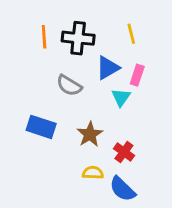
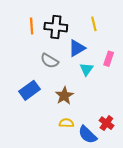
pink rectangle: (137, 75) -> (109, 59), moved
blue rectangle: (41, 127) -> (29, 90), turned -54
red cross: (124, 152) -> (106, 123), moved

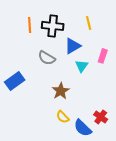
blue rectangle: (29, 90) -> (15, 81), moved
yellow semicircle: (66, 123) -> (63, 117), turned -136

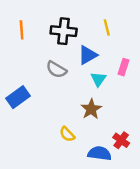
orange line: (30, 25) -> (22, 30), moved
brown star: (61, 91) -> (91, 109), moved
yellow semicircle: (63, 117) -> (67, 134), moved
blue semicircle: (83, 128) -> (100, 153), turned 144

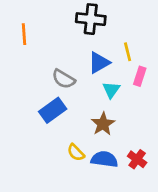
yellow line: (107, 28) -> (128, 52), moved
black cross: (64, 31) -> (91, 19), moved
blue rectangle: (18, 97) -> (53, 110), moved
blue semicircle: (100, 153) -> (104, 159), moved

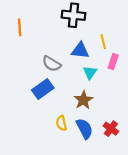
blue triangle: (99, 63) -> (80, 51), turned 36
yellow semicircle: (76, 152) -> (61, 123), turned 32
blue semicircle: (104, 159) -> (85, 129), turned 55

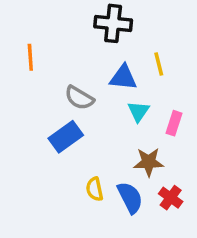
orange line: (20, 27) -> (30, 57), moved
pink rectangle: (113, 62) -> (174, 123), moved
brown star: (83, 100) -> (149, 162), moved, turned 30

